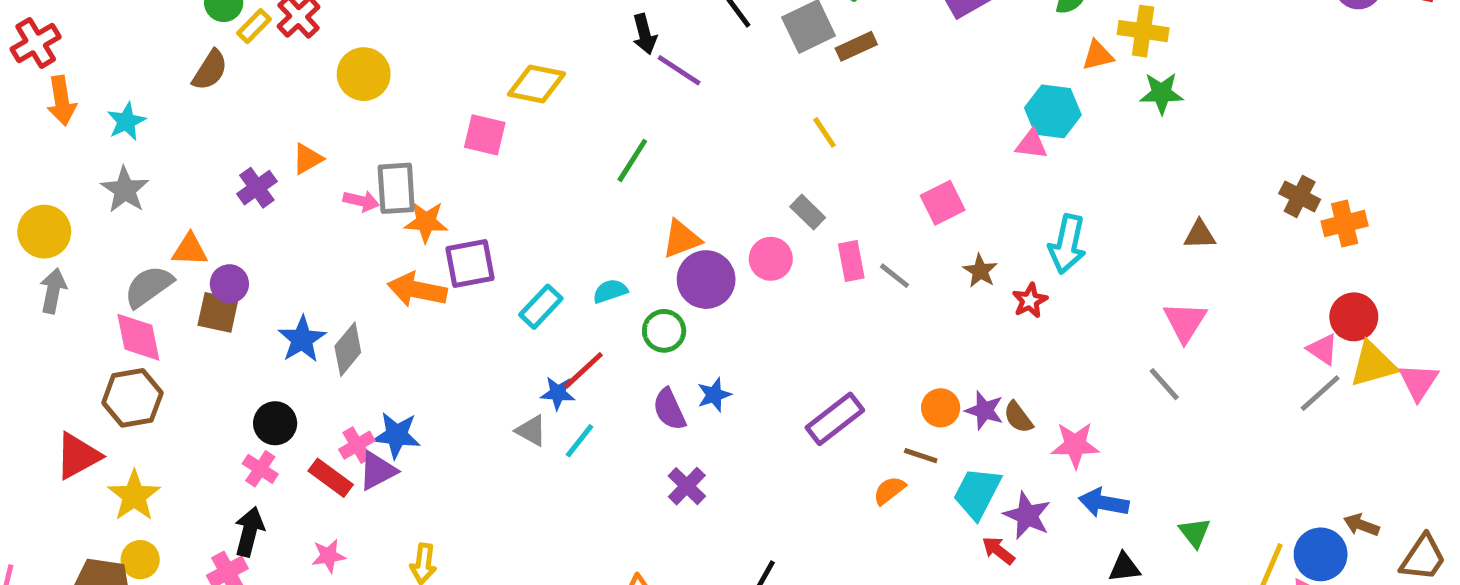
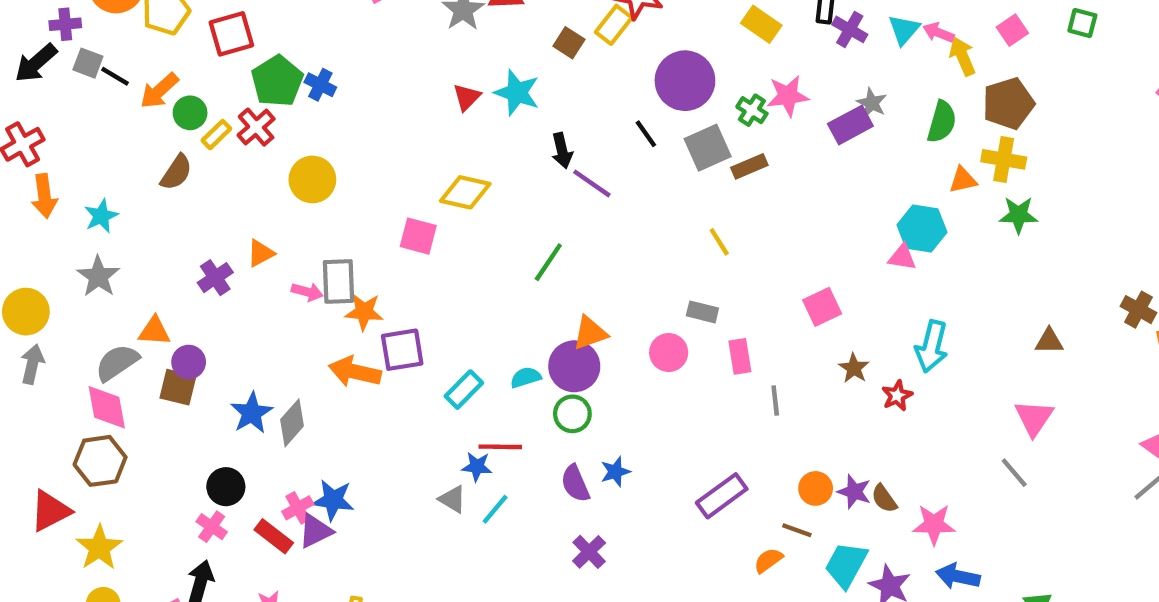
gray rectangle: (808, 212) -> (702, 312), turned -32
gray line: (894, 276) -> (775, 401), moved, turned 44
purple circle: (706, 280) -> (574, 366), moved
red line: (584, 370) -> (500, 447), turned 42

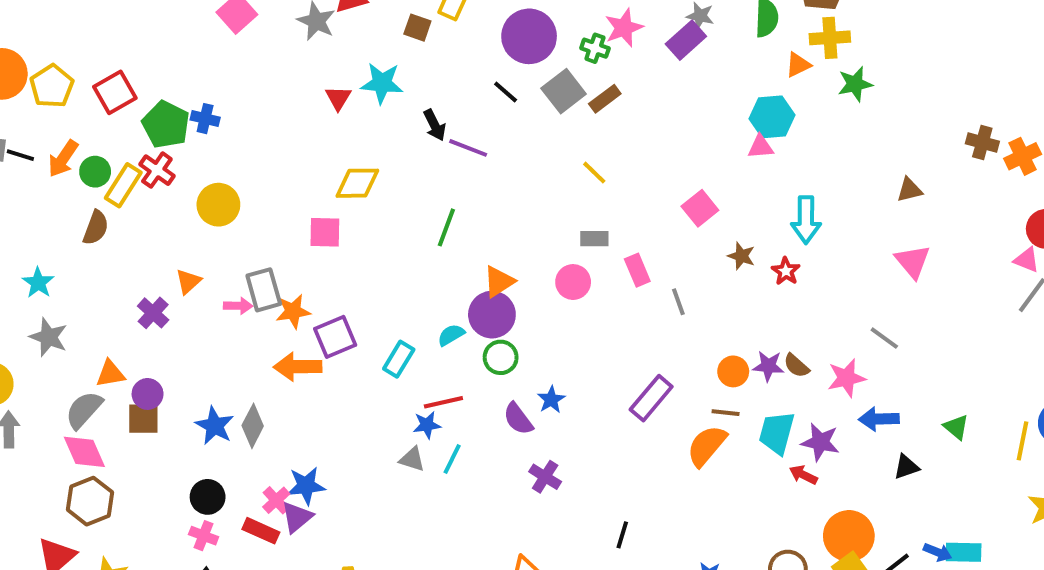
yellow rectangle: (216, 135) -> (123, 185), size x1.5
gray line: (1014, 473) -> (884, 338), moved
orange semicircle: (768, 560) -> (707, 446), size x1.6

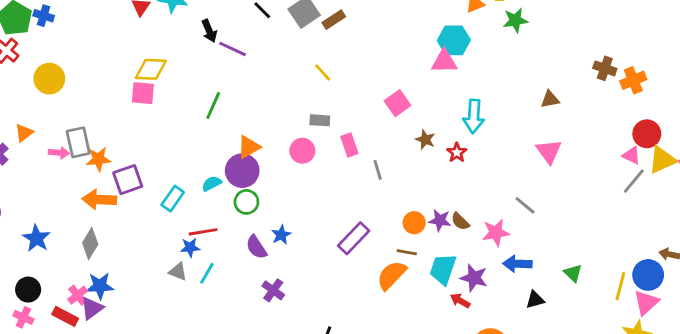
pink triangle: (761, 147) -> (444, 61), size x1.4
pink square: (325, 232) -> (143, 93), moved
gray diamond: (253, 426) -> (90, 244), moved

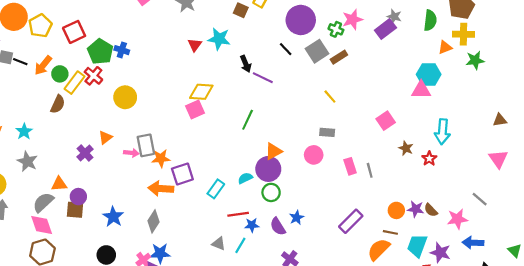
pink square: (143, 93) -> (195, 109), turned -30
pink rectangle: (349, 145) -> (350, 166), moved
blue star: (190, 247) -> (252, 225), moved

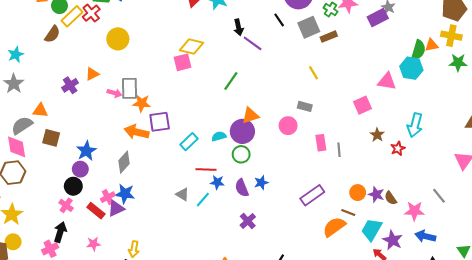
green semicircle: (430, 20) -> (418, 50), moved
pink triangle: (421, 90) -> (387, 81), moved
purple circle: (78, 197) -> (80, 169), moved

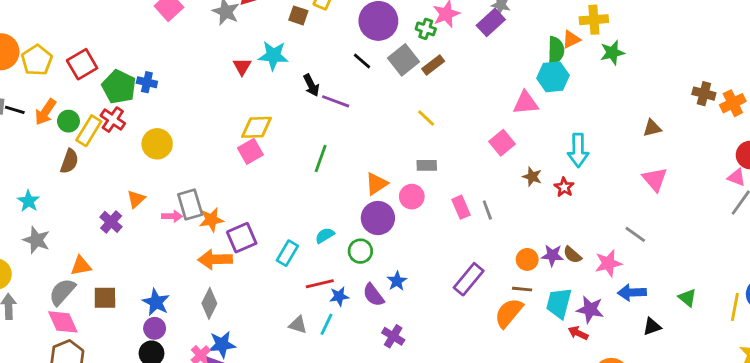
orange triangle: (250, 115) -> (377, 184), moved
purple circle: (242, 131) -> (378, 218), moved

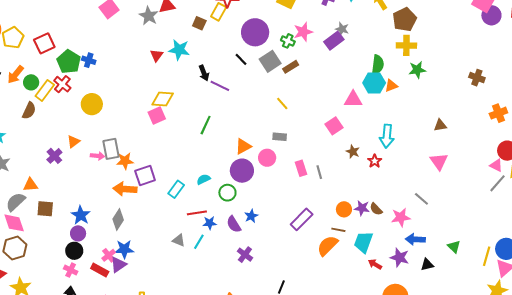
orange triangle: (571, 39) -> (391, 86), moved
brown cross: (704, 94) -> (477, 78), moved
purple star: (590, 309) -> (400, 258), moved

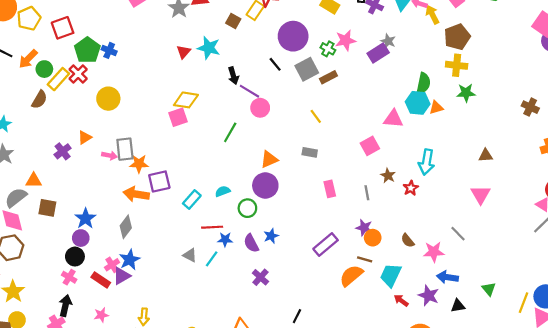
pink circle: (267, 158) -> (260, 108), moved
gray line: (319, 172) -> (367, 193), moved
purple star: (362, 208) -> (364, 228), moved
blue star: (124, 249) -> (130, 260), turned -30

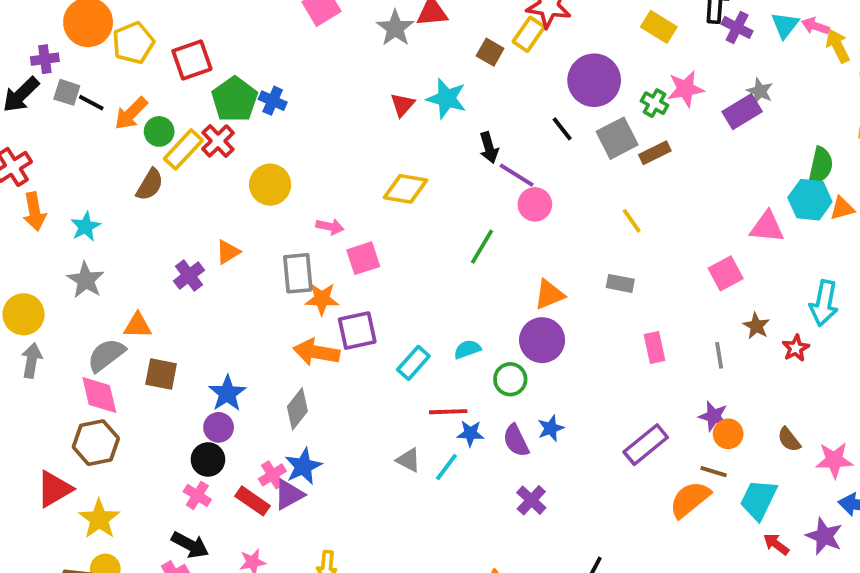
pink square: (178, 117) -> (363, 258), moved
pink arrow: (110, 155) -> (330, 227), moved
black arrow: (65, 306) -> (190, 545), turned 105

